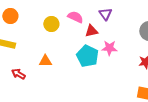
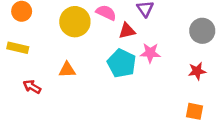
yellow circle: (51, 24) -> (75, 22), size x1.5

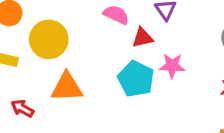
yellow circle: (75, 22) -> (49, 39), moved
orange triangle: (67, 70) -> (67, 87), size x1.5

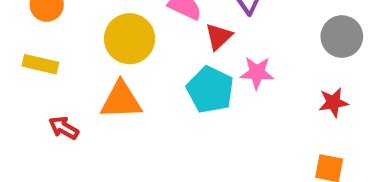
red triangle: (142, 38) -> (219, 37), turned -30
yellow circle: (49, 39) -> (130, 39), moved

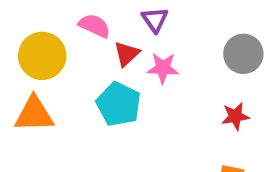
pink star: (257, 73) -> (163, 68), moved

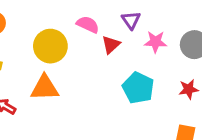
pink star: (163, 68) -> (155, 42), moved
cyan pentagon: (119, 104) -> (138, 88), moved

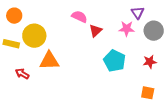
purple triangle: (131, 20) -> (138, 13), moved
yellow circle: (50, 46) -> (34, 36), moved

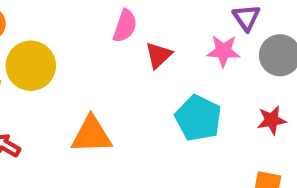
pink semicircle: (79, 17) -> (125, 26), turned 84
orange triangle: (49, 61) -> (91, 135), moved

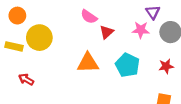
pink semicircle: (125, 26) -> (89, 17), turned 105
orange triangle: (91, 135) -> (88, 63), moved

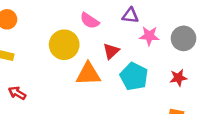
purple triangle: (153, 12) -> (130, 16), moved, turned -48
red triangle: (107, 32) -> (111, 51), moved
yellow circle: (39, 38) -> (64, 45), moved

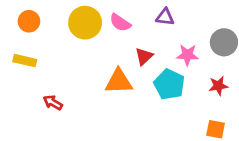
pink star: (149, 36) -> (187, 55), moved
yellow circle: (64, 45) -> (85, 23), moved
red arrow: (17, 93) -> (53, 103), moved

